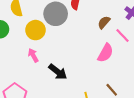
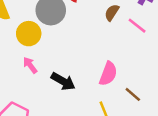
pink semicircle: (105, 53) -> (108, 74), moved

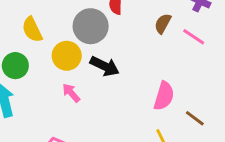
black arrow: (63, 81) -> (105, 66), moved

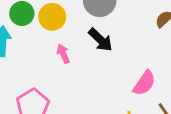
yellow circle: (67, 56) -> (52, 17), moved

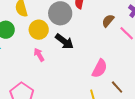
yellow circle: (52, 17) -> (39, 30), moved

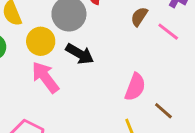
pink arrow: (39, 55) -> (45, 77), size x1.6

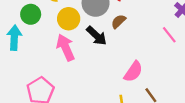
brown semicircle: (139, 17) -> (119, 21), moved

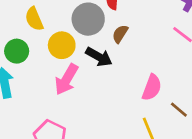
pink arrow: (66, 48) -> (67, 79), turned -112

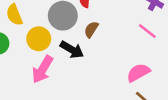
pink semicircle: (152, 87) -> (138, 73), moved, turned -140

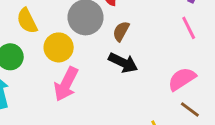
pink line: (147, 31) -> (189, 28), turned 30
black arrow: (72, 50) -> (123, 63), moved

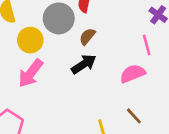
black arrow: (123, 63) -> (84, 64), turned -70
pink semicircle: (182, 79) -> (133, 74), moved

